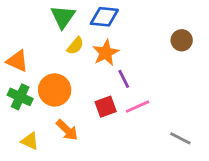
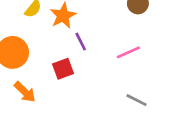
pink line: (137, 107) -> (128, 52), moved

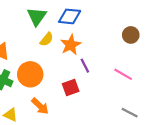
pink line: (128, 52) -> (123, 74), turned 54

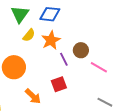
brown circle: (131, 35) -> (81, 50), moved
red square: (71, 87) -> (59, 84), moved
orange arrow: (40, 106) -> (33, 96), moved

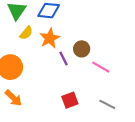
red square: (59, 84) -> (70, 100), moved
orange arrow: (33, 96) -> (13, 98), moved

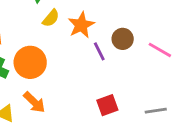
pink line: (101, 67) -> (160, 50), moved
gray line: (107, 104) -> (156, 111), turned -35

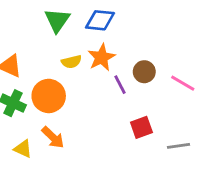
yellow semicircle: (51, 18) -> (71, 62), moved, turned 36
red square: (107, 105) -> (141, 127), moved

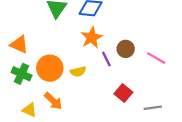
yellow semicircle: (71, 62) -> (78, 72), moved
red square: (141, 127) -> (123, 93), turned -30

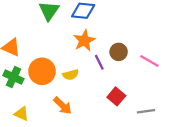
orange arrow: (53, 101) -> (63, 106), moved

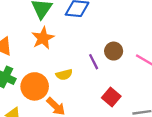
orange star: (84, 40) -> (43, 38), moved
orange circle: (42, 71) -> (35, 86), moved

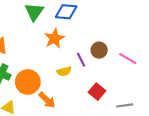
orange star: (43, 38) -> (54, 38), moved
yellow semicircle: (64, 75) -> (64, 71), moved

